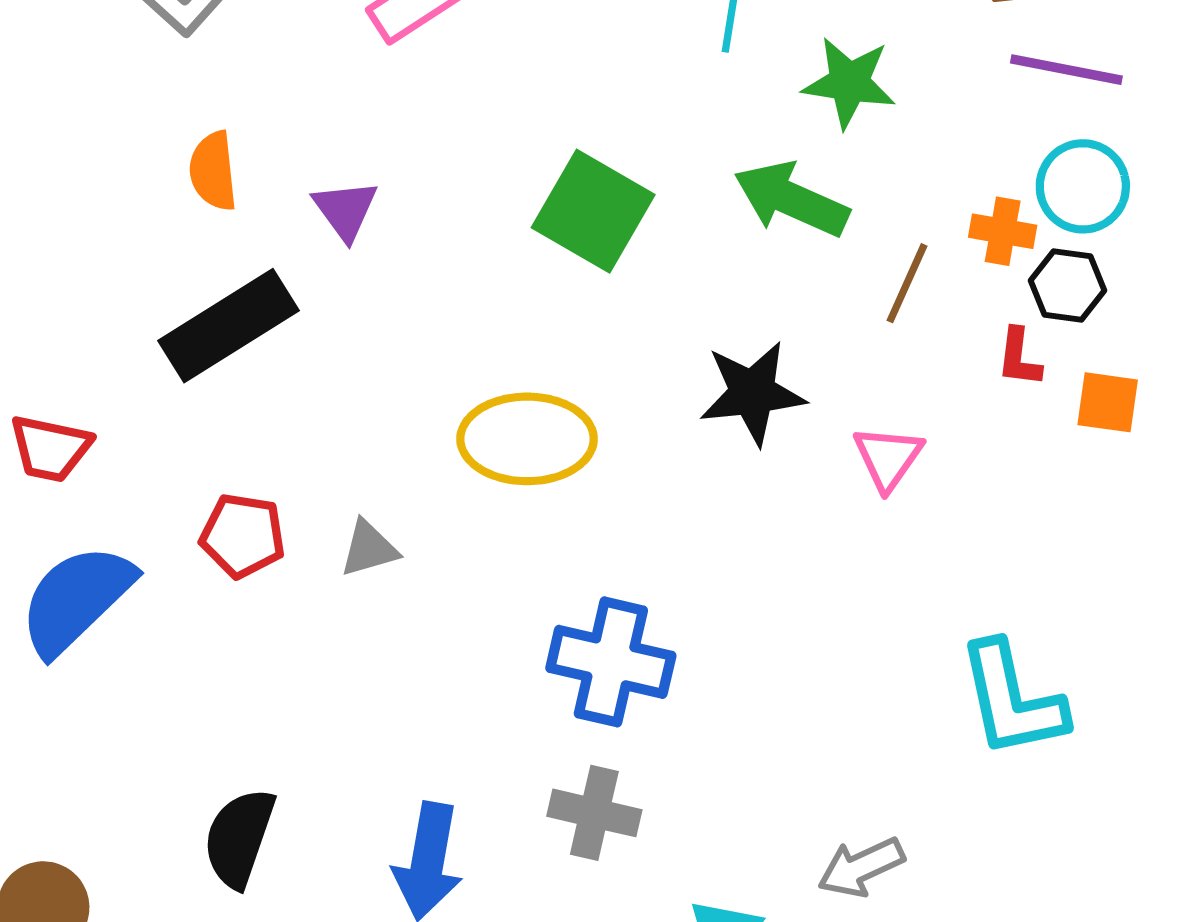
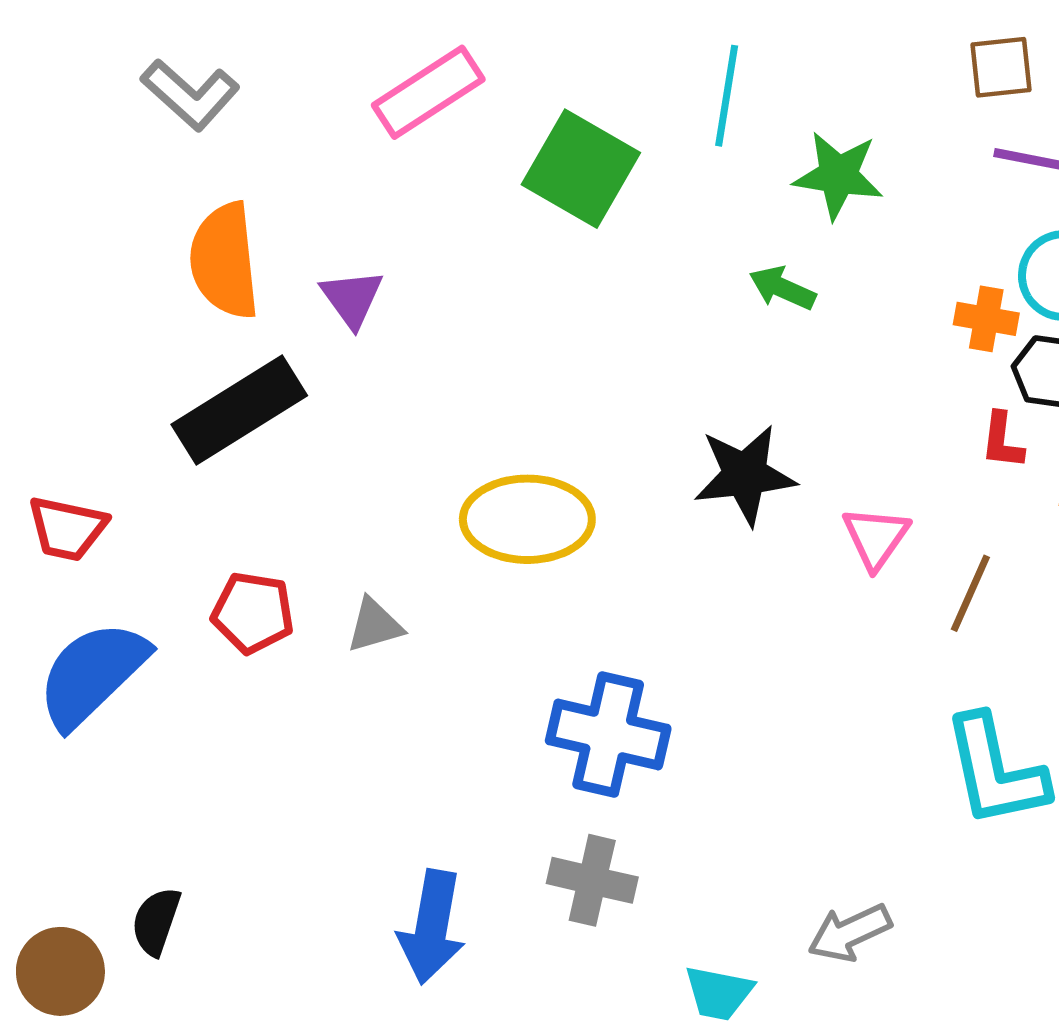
orange semicircle: (213, 171) -> (224, 261), size x1.5
green arrow: (791, 199) -> (782, 288), size x0.6
green square: (593, 211) -> (581, 169), moved
brown line: (907, 283) -> (970, 593), moved
black semicircle: (239, 838) -> (156, 921), moved, size x0.7

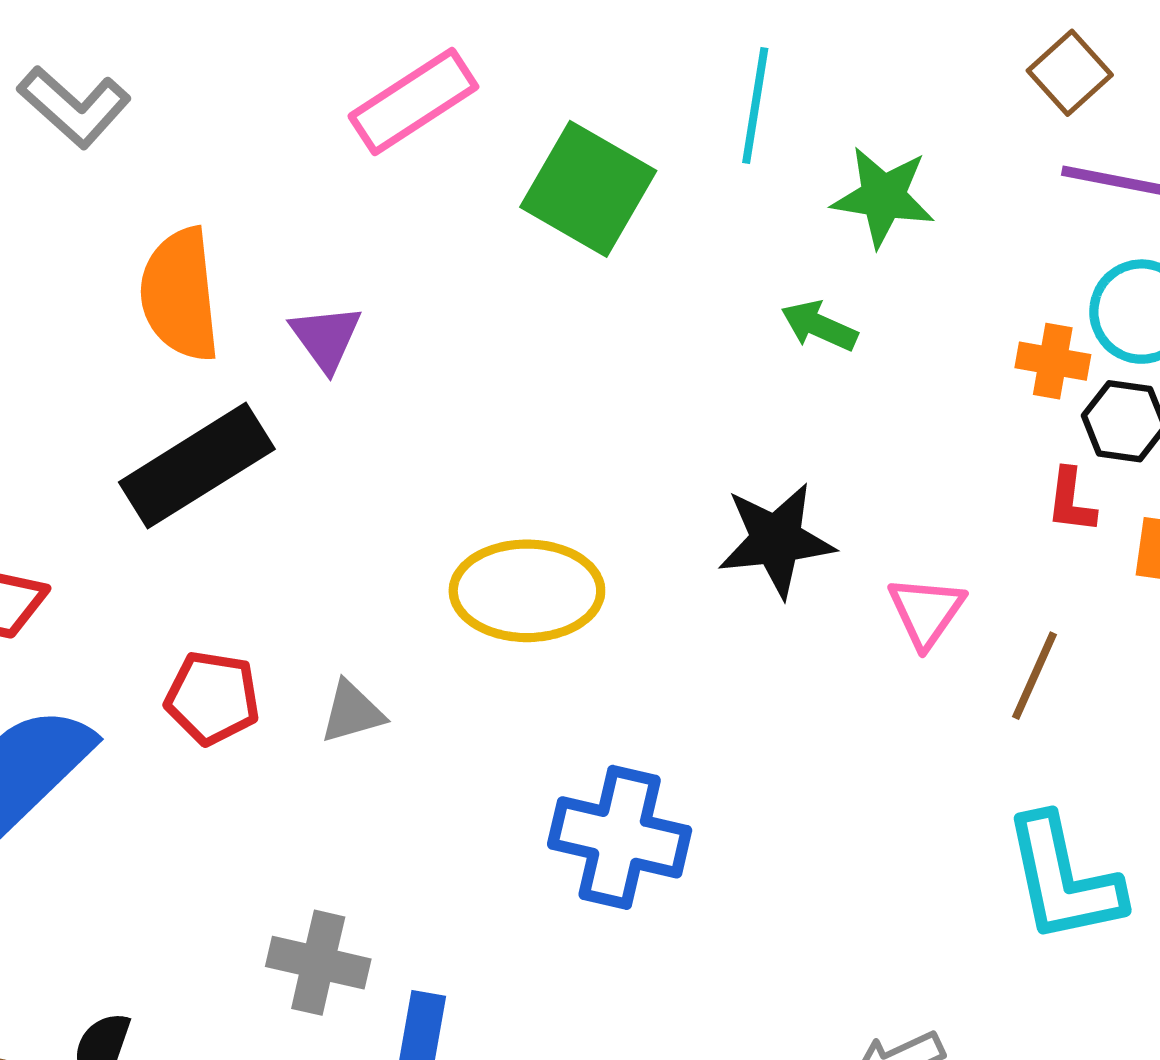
brown square: (1001, 67) -> (1070, 73), turned -36
gray L-shape: (190, 95) -> (74, 107), moved
gray cross: (592, 880) -> (318, 963), moved

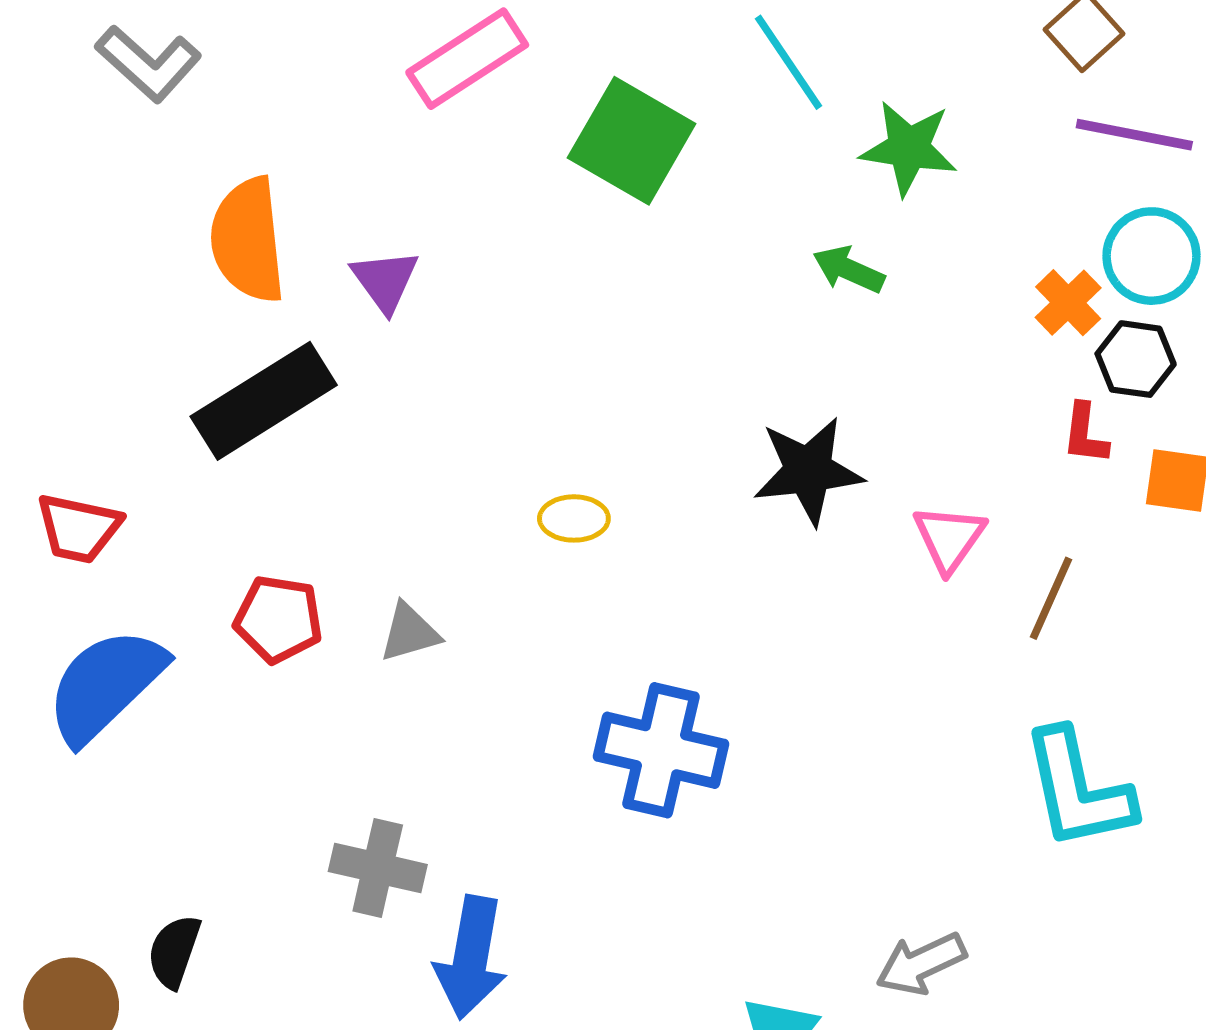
cyan line: (755, 105) -> (789, 62), turned -43
orange cross: (1053, 361) -> (1068, 303), turned 36
yellow ellipse: (527, 591) -> (574, 518), size x0.5

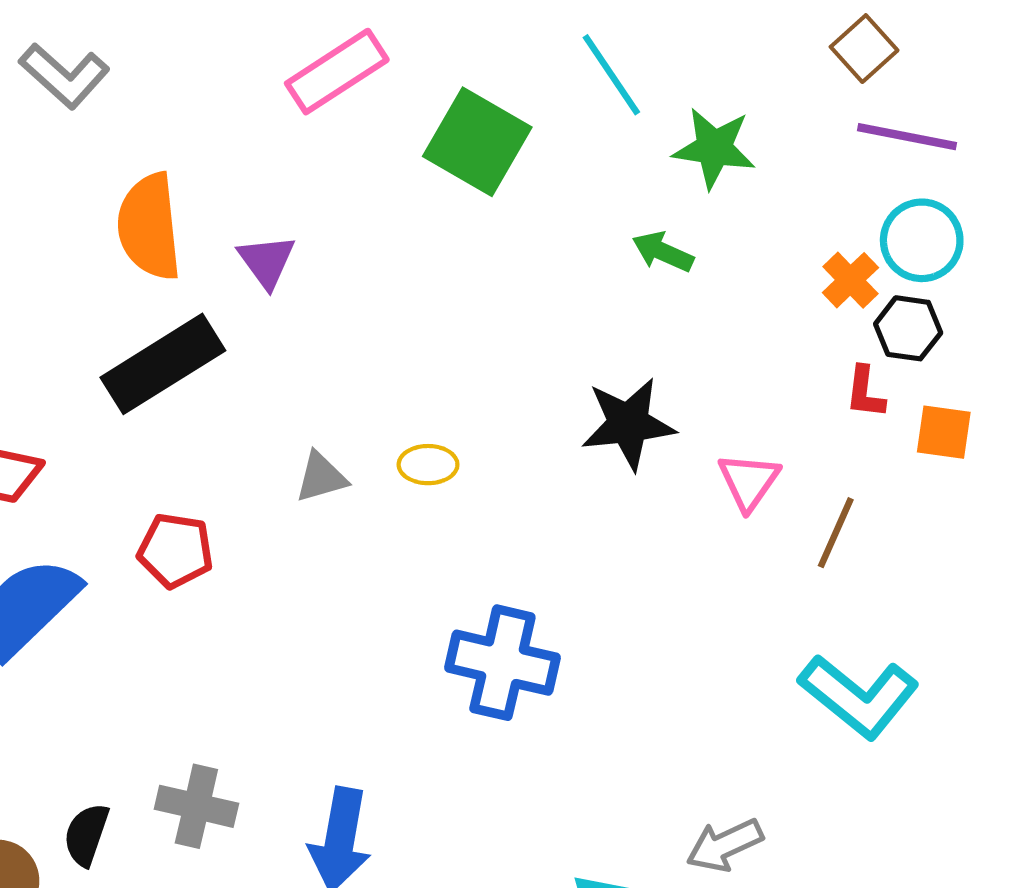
gray triangle: (410, 633) -> (321, 477), moved
cyan L-shape: (1078, 789) -> (859, 696), turned -39
gray cross: (378, 868) -> (196, 806), moved

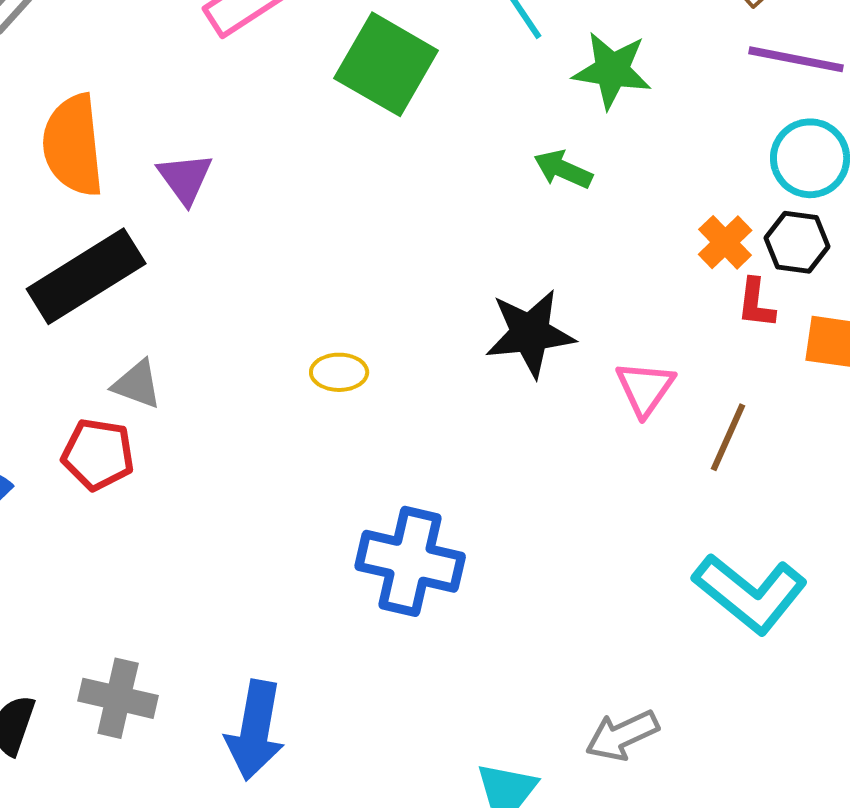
orange cross: (850, 280) -> (725, 242), moved
gray triangle: (321, 477) -> (137, 384), moved, turned 36

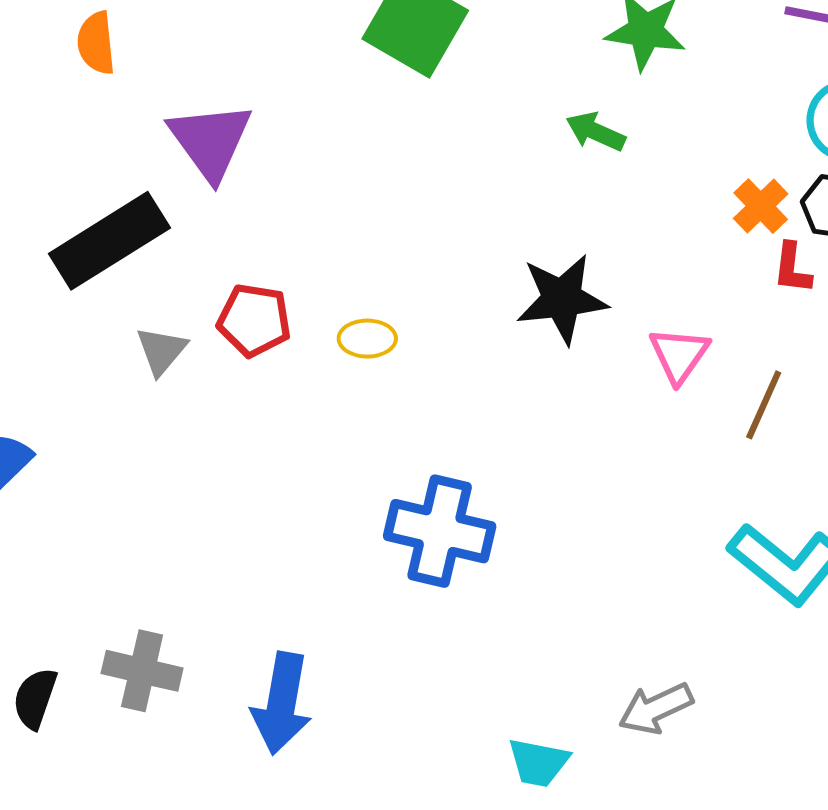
orange semicircle: (73, 145) -> (96, 43), moved, size x0.6
purple triangle: (185, 178) -> (210, 141), size x1.5
gray triangle: (137, 384) -> (161, 351), turned 50
red pentagon: (98, 454) -> (254, 320), moved

